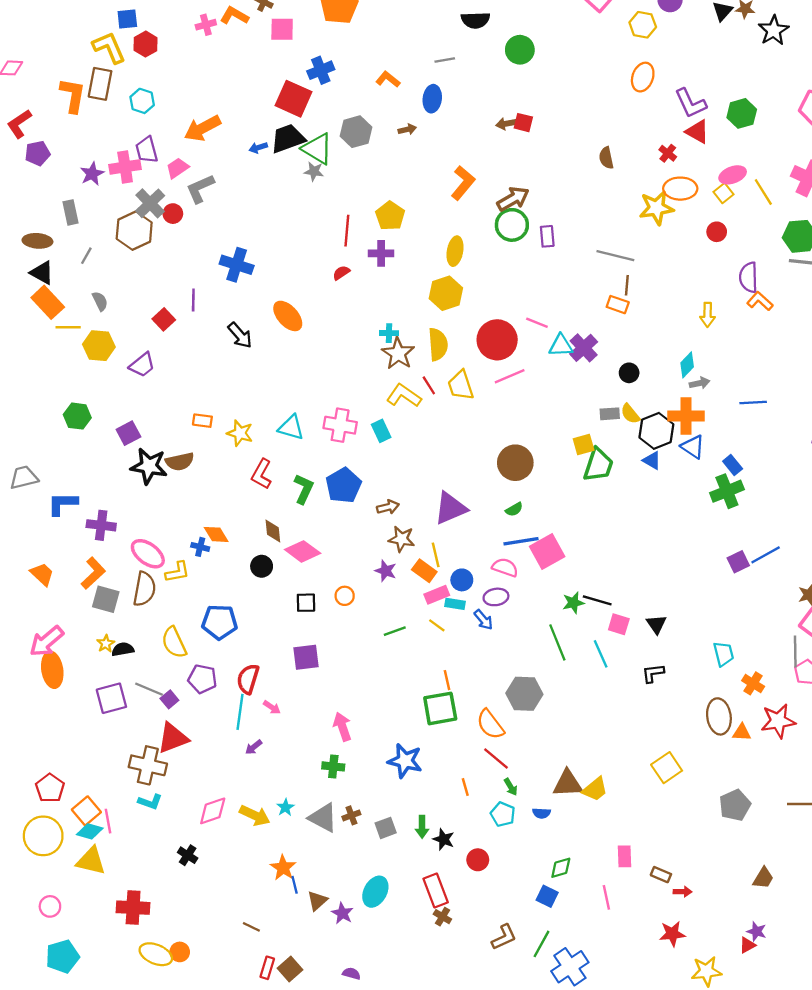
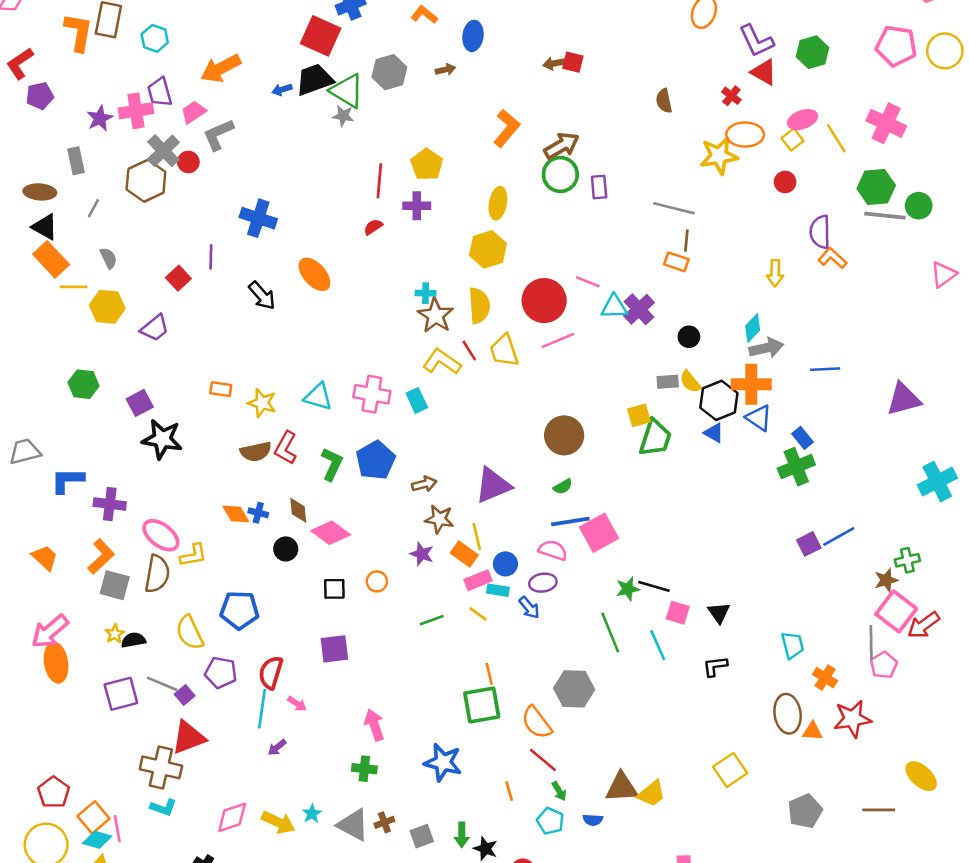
gray arrow: (700, 383) -> (766, 348), size x1.5
brown semicircle: (180, 462) -> (256, 452), moved
blue cross: (200, 547) -> (258, 513), moved

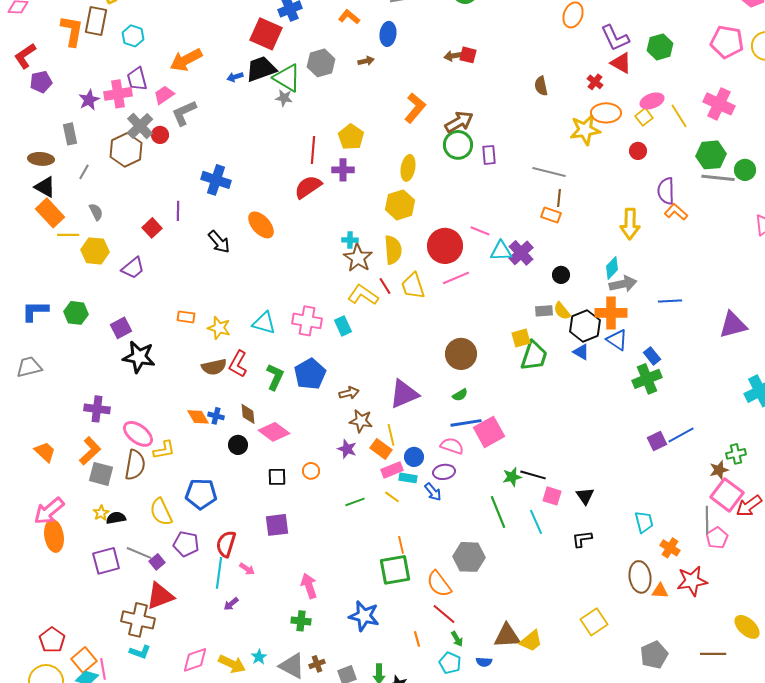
red semicircle: (373, 227) -> (308, 187), size x1.8
yellow arrow: (775, 273) -> (630, 224), size x1.4
blue L-shape: (67, 480) -> (35, 311), moved

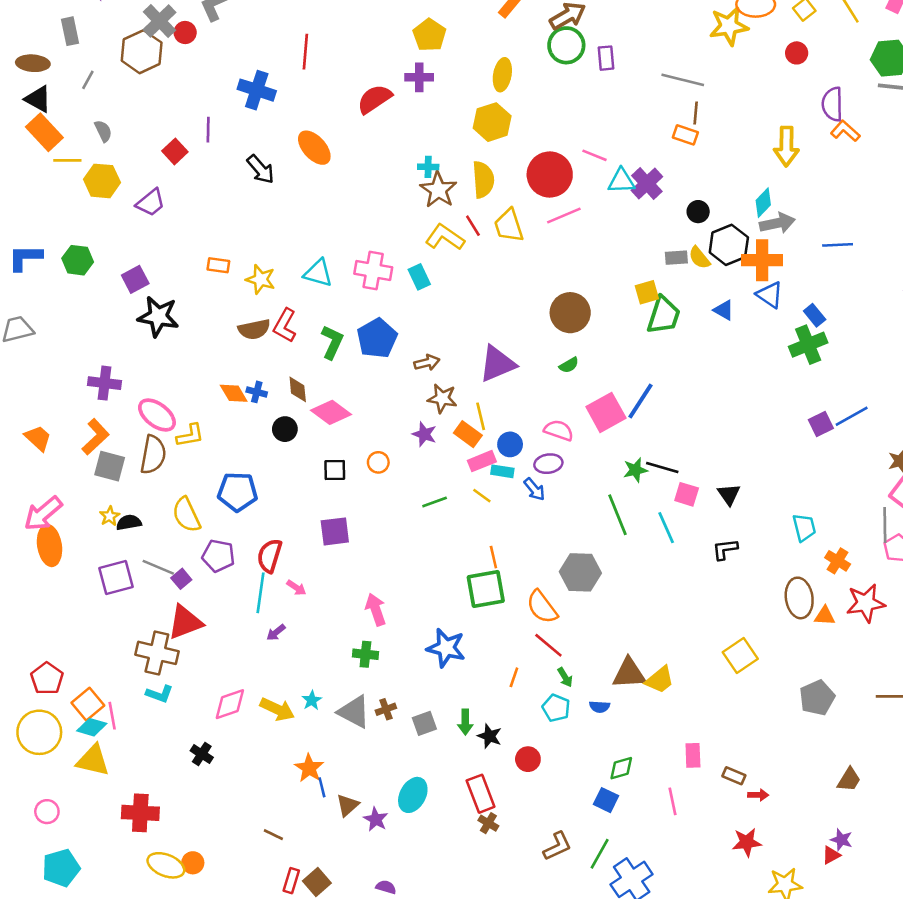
red line: (313, 150) -> (305, 52), moved
black hexagon: (585, 326) -> (729, 245), moved
blue line: (466, 423) -> (641, 401), moved, turned -48
orange line: (417, 639) -> (514, 677), turned 35

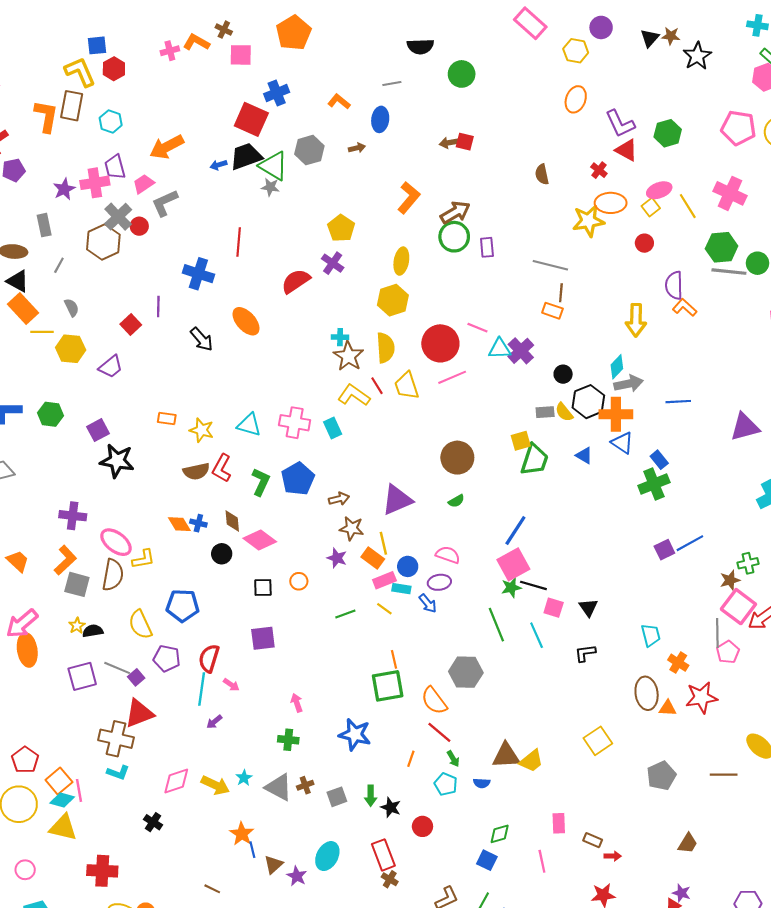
purple cross: (419, 77) -> (333, 263), turned 35
pink square: (606, 412) -> (513, 564), moved
pink arrow: (376, 609) -> (297, 703), size x0.7

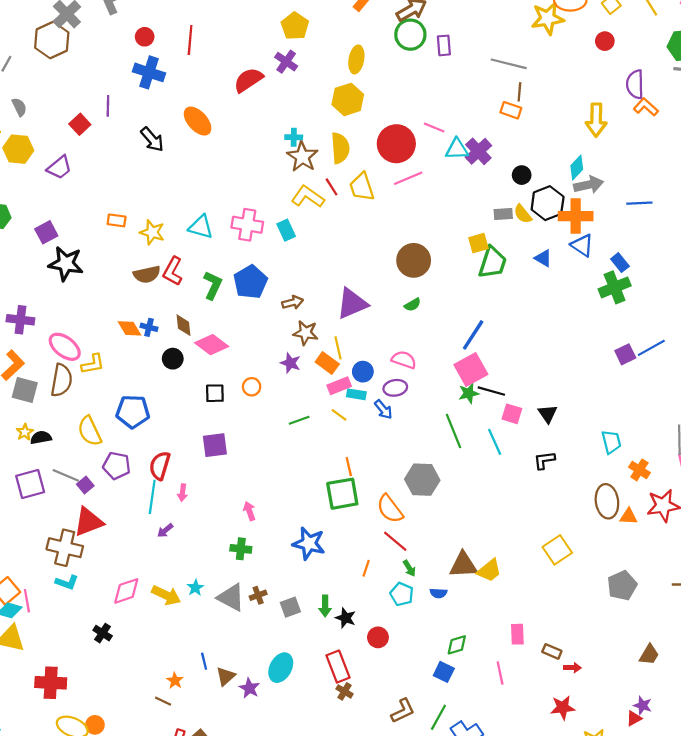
red circle: (139, 226) -> (145, 37), moved
pink arrow: (231, 685) -> (182, 493), turned 63
orange star: (242, 834) -> (175, 681), moved, size x0.7

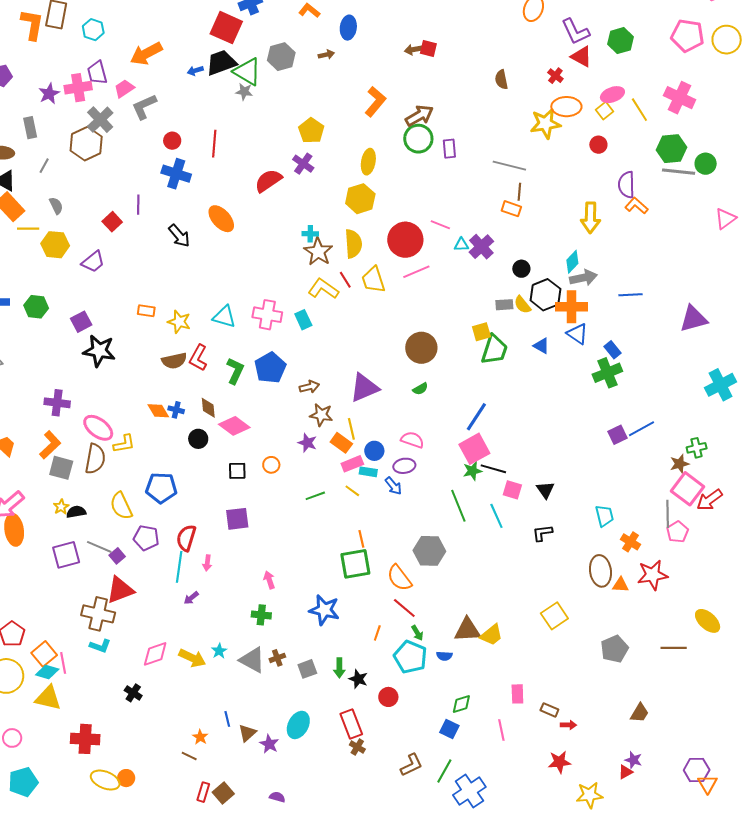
cyan triangle: (457, 149) -> (461, 245), size x0.7
cyan pentagon: (402, 594) -> (410, 657), size x1.5

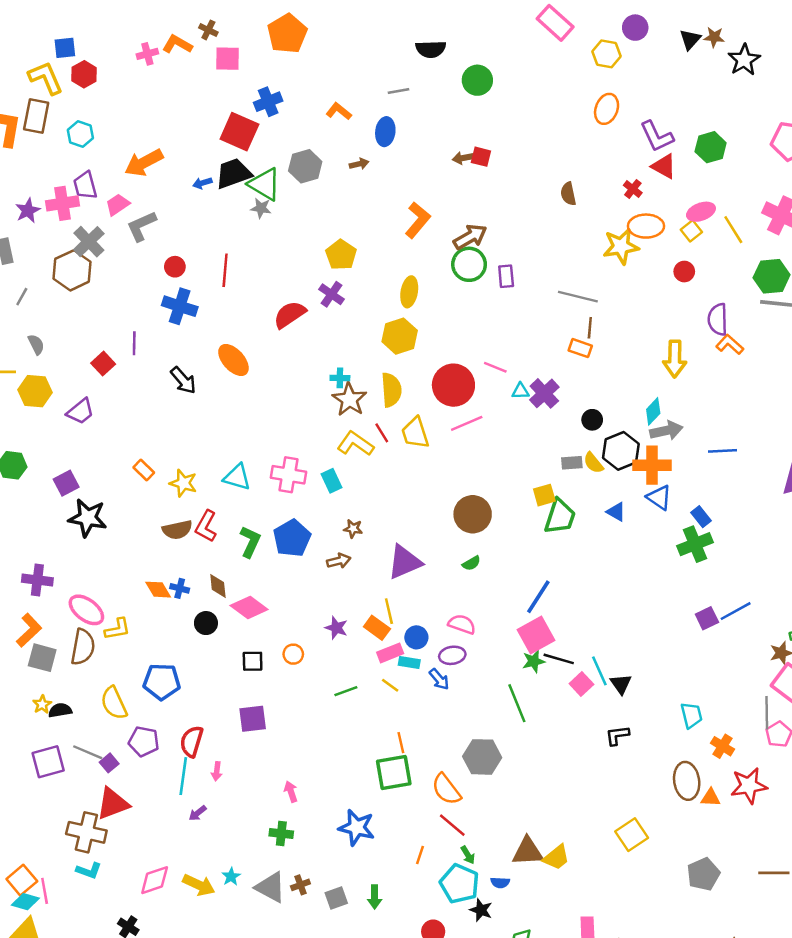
orange rectangle: (146, 311) -> (144, 470), turned 36
brown star: (321, 415) -> (353, 529), moved, size x0.7
pink square: (512, 490) -> (581, 684), turned 30
cyan line: (496, 516) -> (599, 671), moved
black star: (358, 679) -> (481, 910), moved

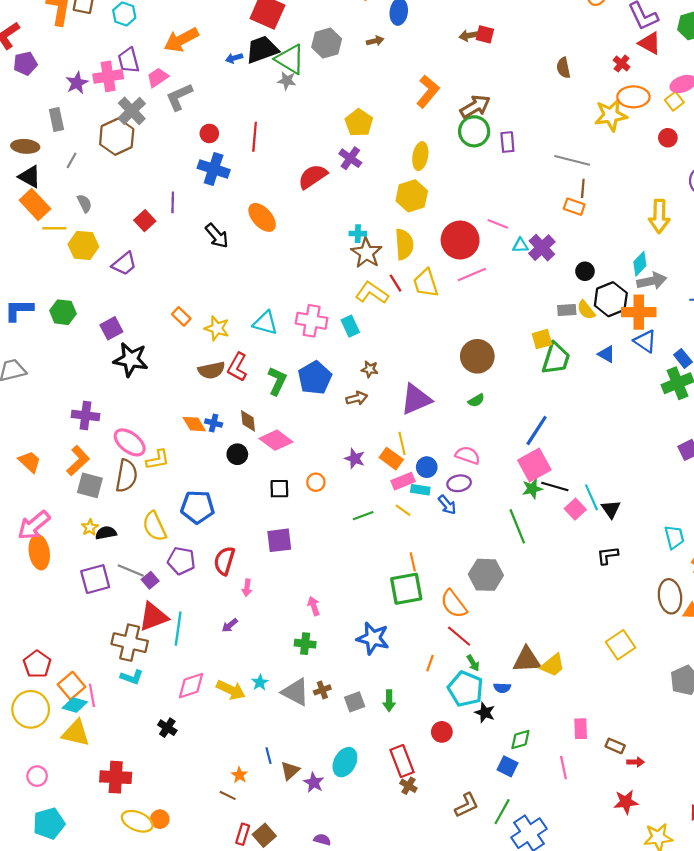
cyan line: (183, 776) -> (178, 629), moved

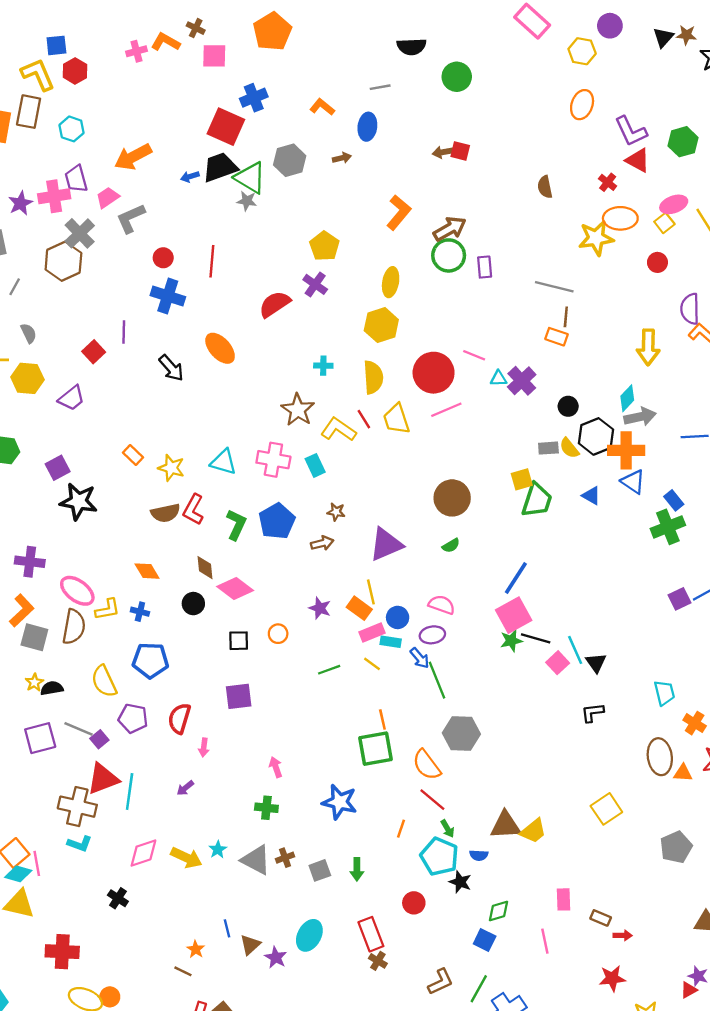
brown star: (366, 253) -> (298, 410), moved
blue cross: (214, 423) -> (140, 612), moved
green line: (517, 526) -> (437, 680), moved

